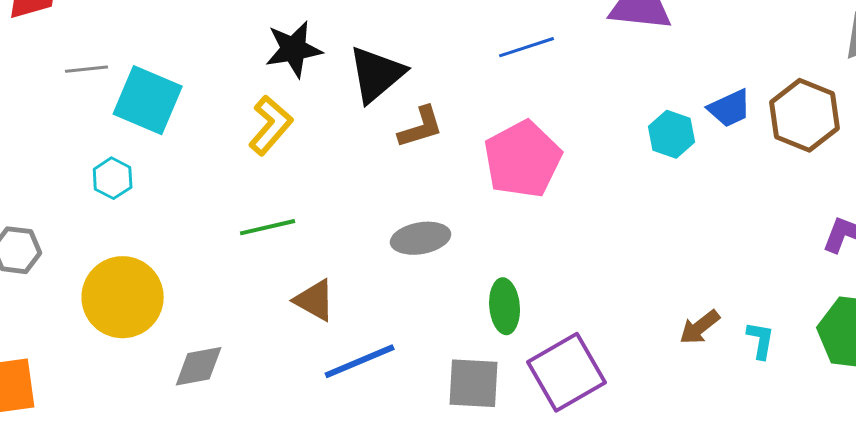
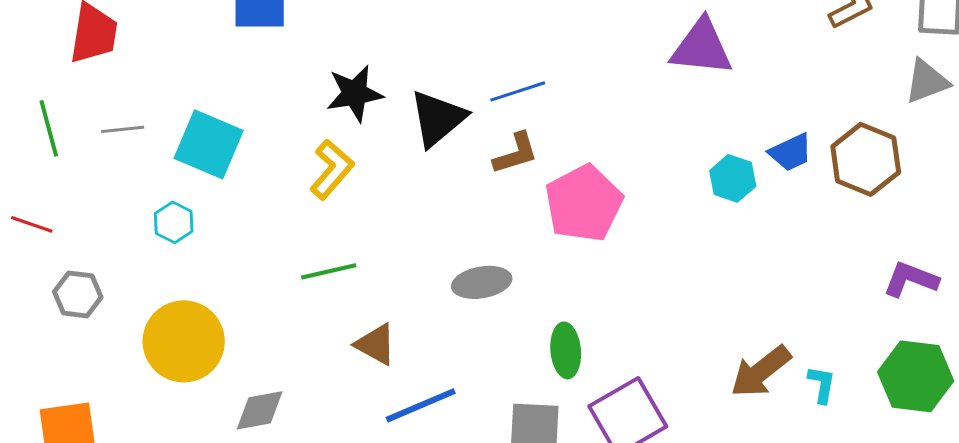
blue line: (527, 47) -> (518, 91), moved
gray line: (87, 69) -> (123, 129), moved
brown L-shape: (421, 127) -> (516, 153), moved
brown arrow: (700, 327) -> (761, 371), size x1.5

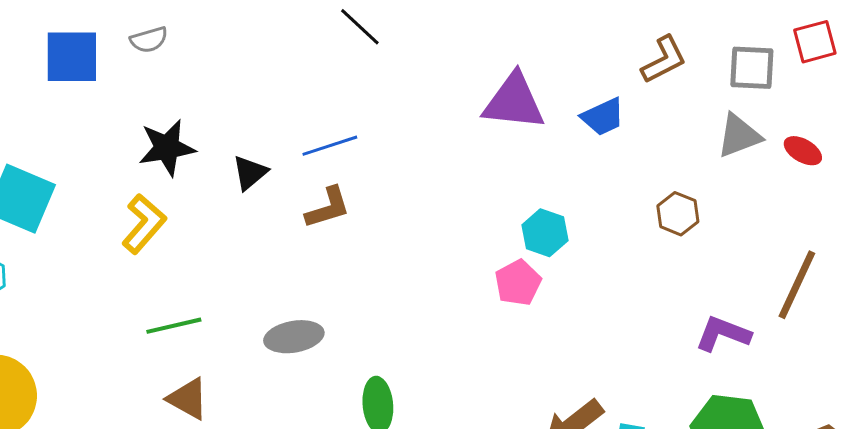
black triangle: (438, 118) -> (250, 173), size x0.6
blue trapezoid: (791, 152) -> (603, 117), moved
brown hexagon: (866, 159) -> (678, 214), size x0.6
pink pentagon: (584, 203) -> (518, 283), moved, size x0.6
green line: (329, 271) -> (174, 326), moved

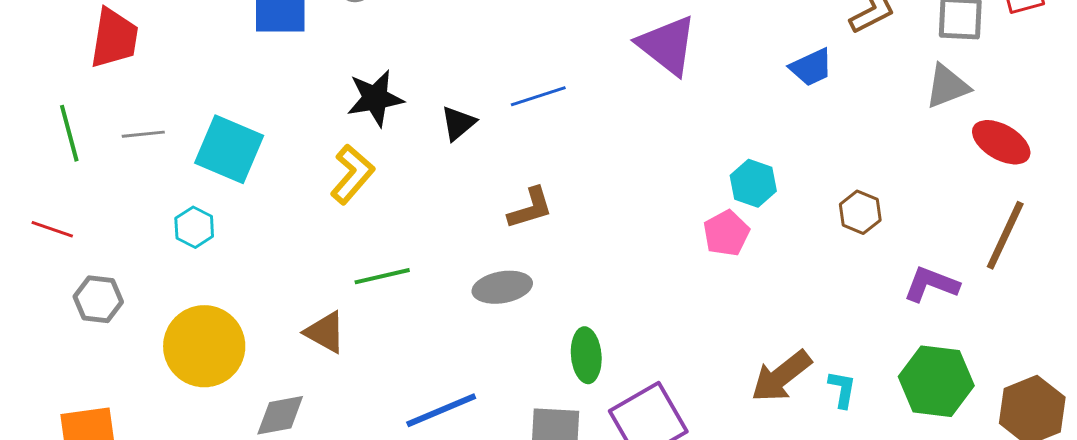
purple triangle: (514, 102) -> (667, 45), moved, turned 32
red ellipse: (803, 151) -> (1001, 142), moved, size x1.5
brown L-shape: (328, 208) -> (530, 208), moved
brown hexagon: (678, 214) -> (860, 212), moved
brown triangle: (188, 399) -> (325, 332), moved

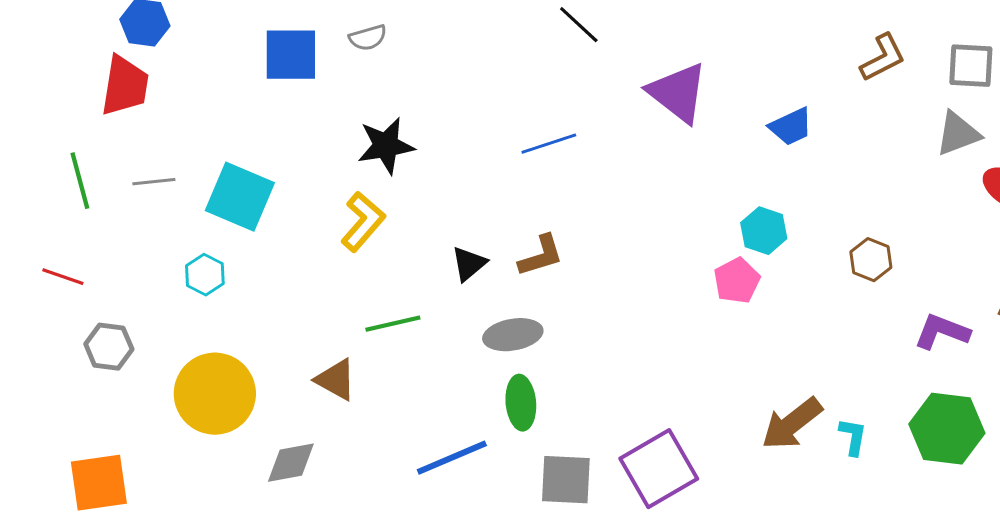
blue trapezoid: (811, 67) -> (791, 127), moved
black triangle: (458, 123) -> (469, 264), moved
green ellipse: (586, 355) -> (521, 403), moved

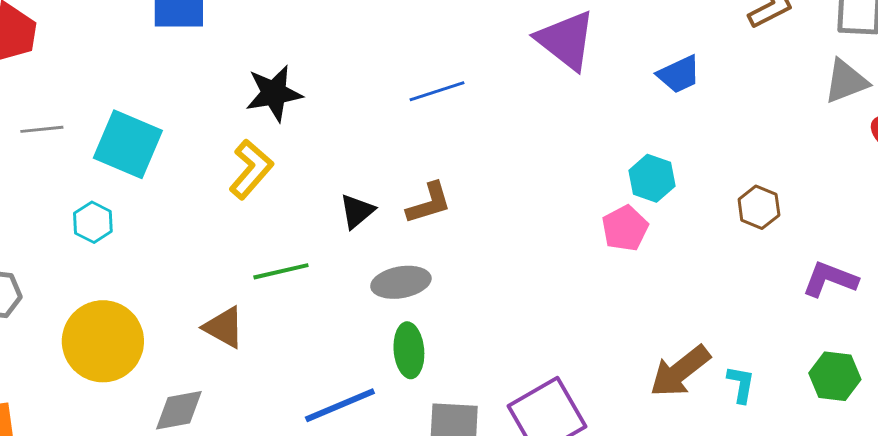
green hexagon: (947, 429) -> (835, 376), size x0.7

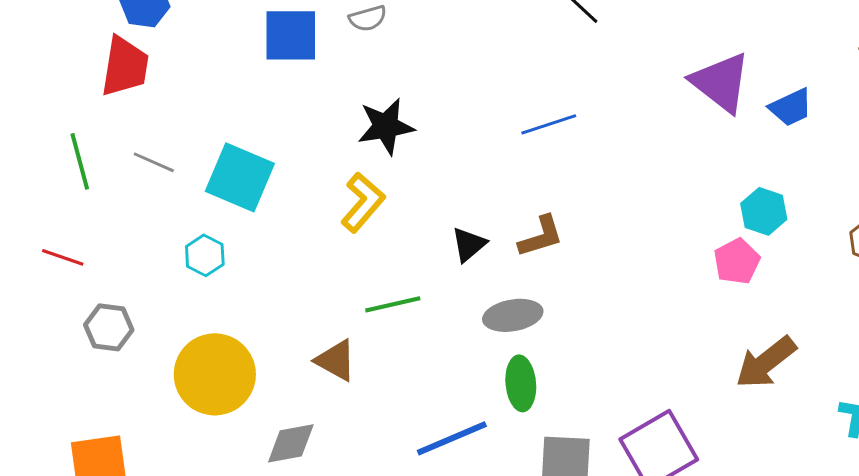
purple triangle: (566, 40) -> (721, 82), moved
gray line: (42, 129) -> (154, 162), turned 30
brown arrow: (680, 371) -> (766, 362), moved

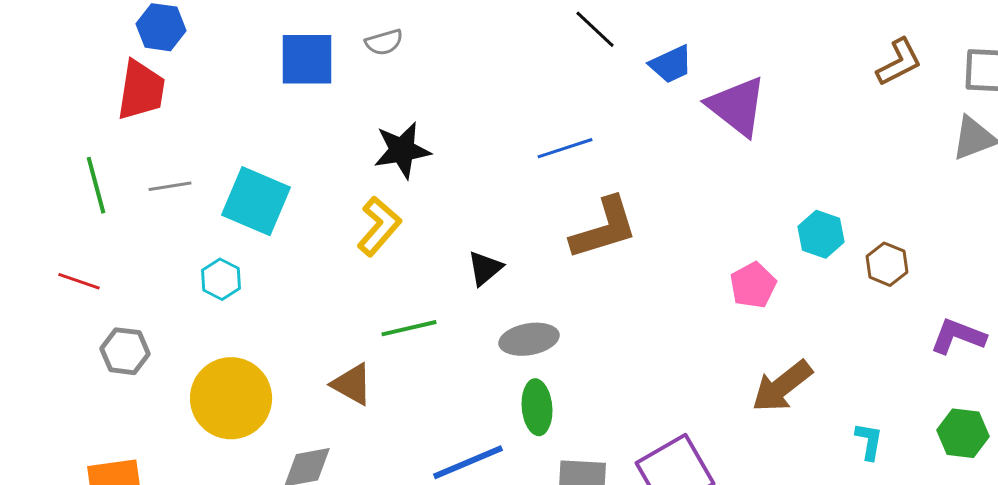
blue trapezoid: (791, 107) -> (671, 64), moved
gray line: (154, 162) -> (170, 186), turned -33
cyan hexagon: (764, 211) -> (821, 234), moved
brown L-shape: (541, 236) -> (604, 228), moved, size x1.5

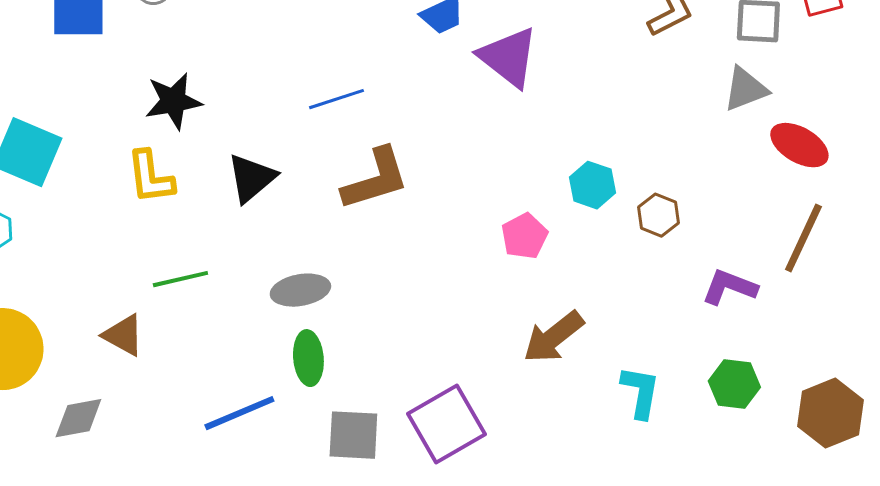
yellow L-shape: (379, 226) -> (150, 177), turned 132
black triangle: (485, 268) -> (251, 178), moved, size x1.4
cyan L-shape: (869, 441) -> (640, 392), size x1.4

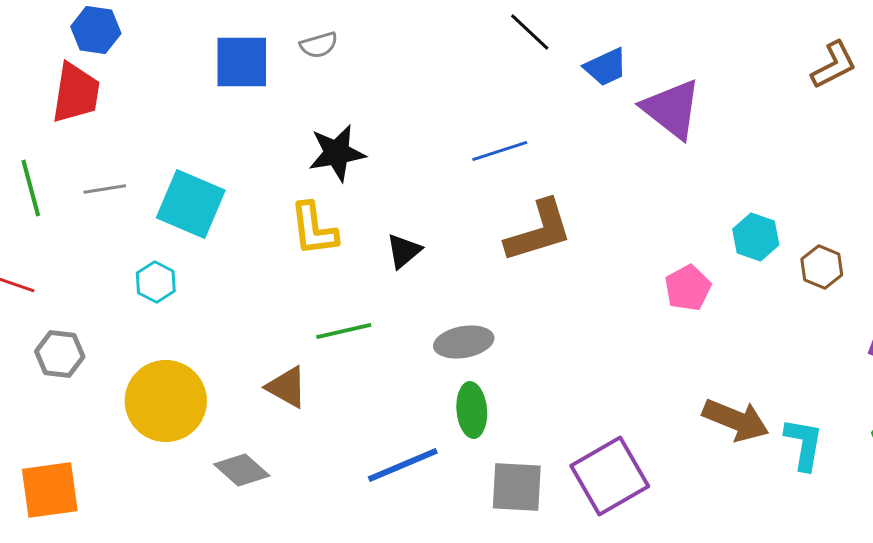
black triangle: (251, 178) -> (404, 251), moved, size x0.7
brown arrow: (553, 337) -> (736, 420), moved, turned -120
gray diamond: (78, 418) -> (242, 470), turned 52

